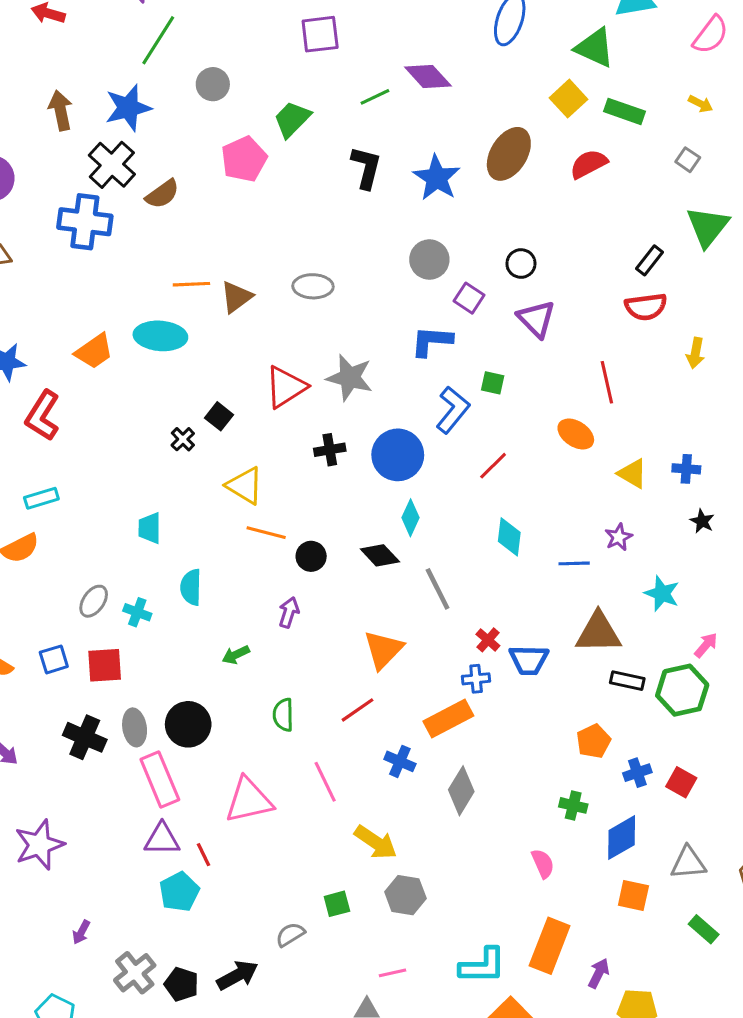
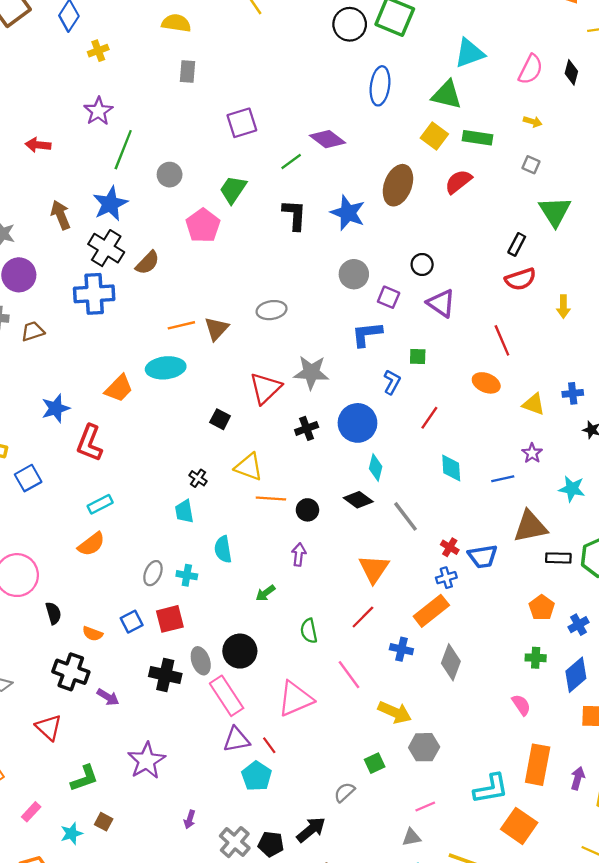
blue L-shape: (453, 410) -> (392, 382), size x0.7
black cross: (183, 439) -> (198, 478), moved

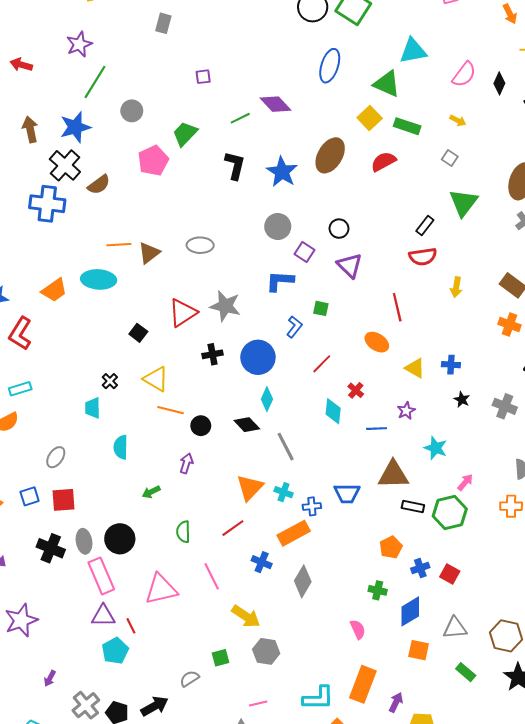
purple square: (242, 123) -> (203, 77), size x0.6
red cross: (450, 547) -> (356, 390), moved
cyan cross: (187, 575) -> (284, 492), moved

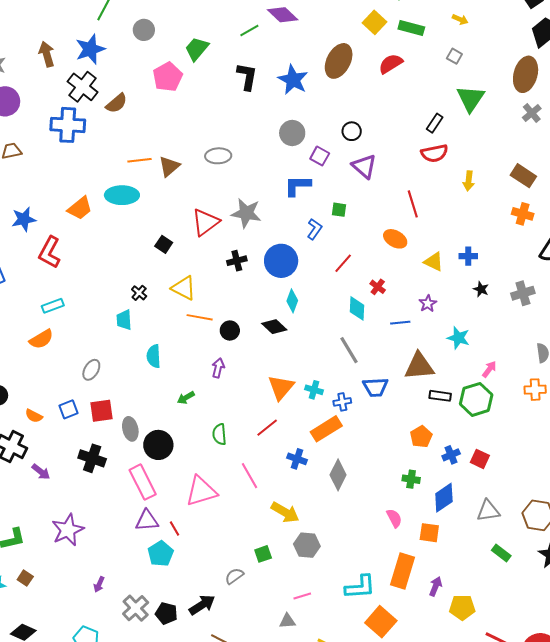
gray cross: (505, 406) -> (523, 293), turned -35
gray line: (286, 447) -> (349, 350), moved
gray ellipse: (84, 541) -> (130, 429), moved
orange square: (419, 650) -> (429, 533), moved

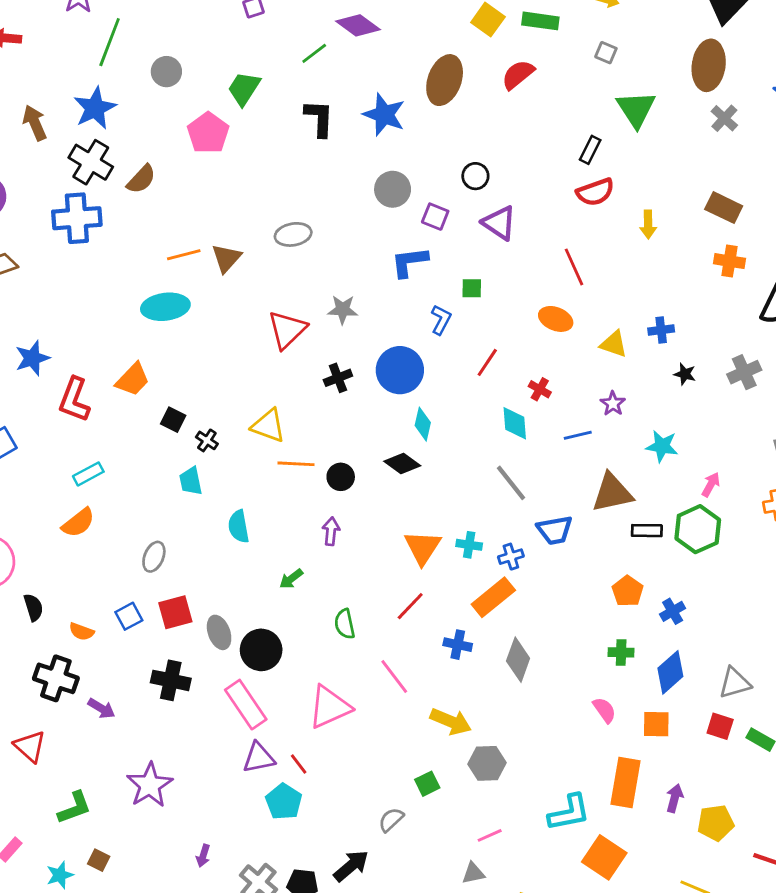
orange trapezoid: (80, 208) -> (133, 379), moved
gray star: (246, 213) -> (343, 310), size x0.7
black square: (164, 244) -> (173, 420), moved
red square: (480, 459) -> (720, 726), moved

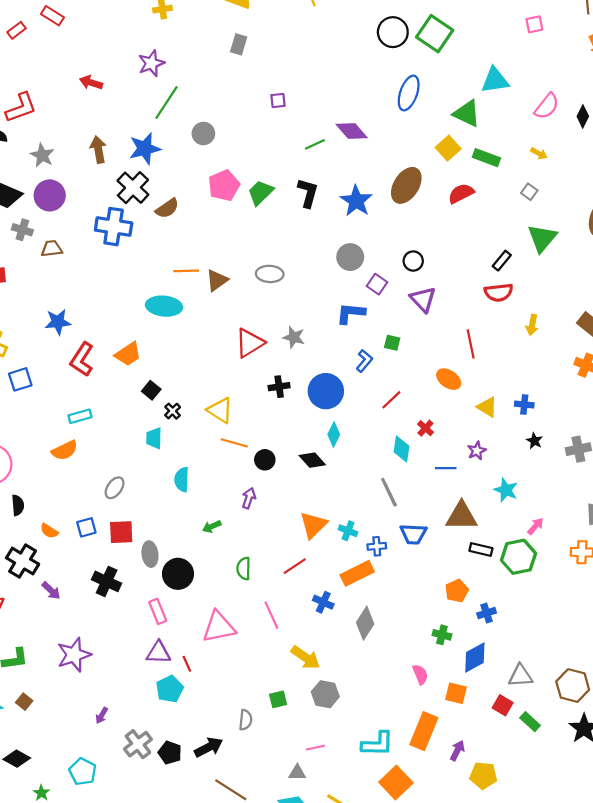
green trapezoid: (244, 88) -> (261, 193), moved
pink rectangle: (246, 705) -> (158, 611), size x0.7
gray semicircle: (391, 820) -> (246, 720), turned 126

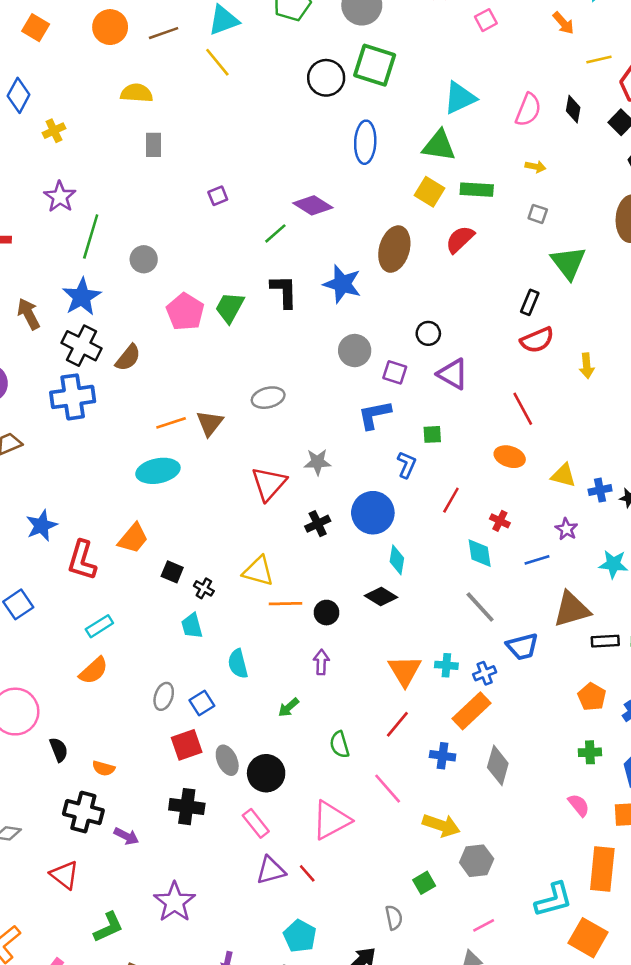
blue cross: (524, 405) -> (600, 490), moved
blue square: (86, 527) -> (202, 703), moved
cyan pentagon: (170, 689) -> (300, 936), moved

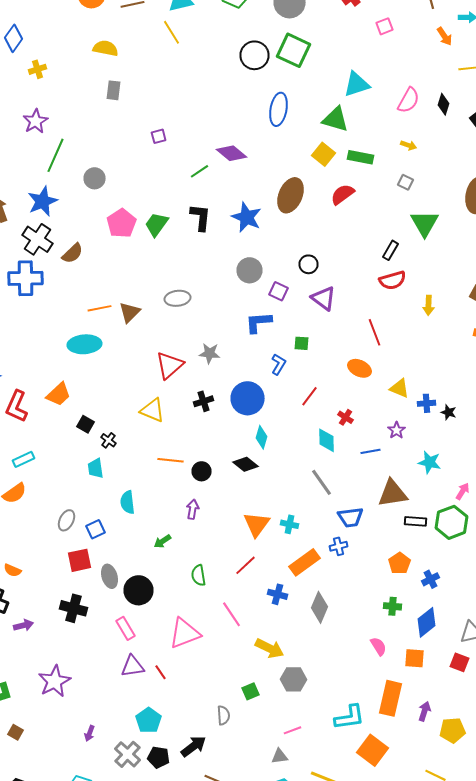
yellow triangle: (258, 571) -> (152, 410), moved
blue cross: (485, 673) -> (338, 546), moved
purple arrow: (126, 836) -> (24, 625), turned -48

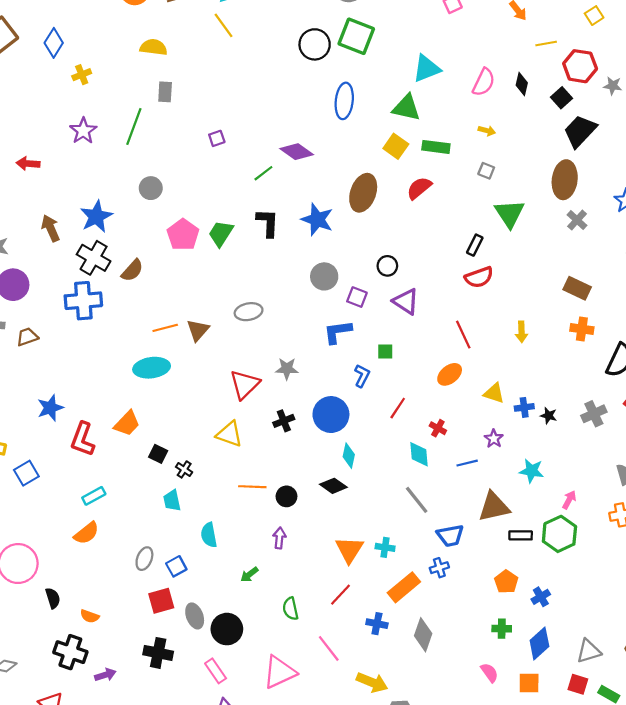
green line: (56, 155) -> (134, 126), moved
yellow arrow: (428, 305) -> (521, 332), moved
orange ellipse: (360, 368) -> (450, 374), turned -60

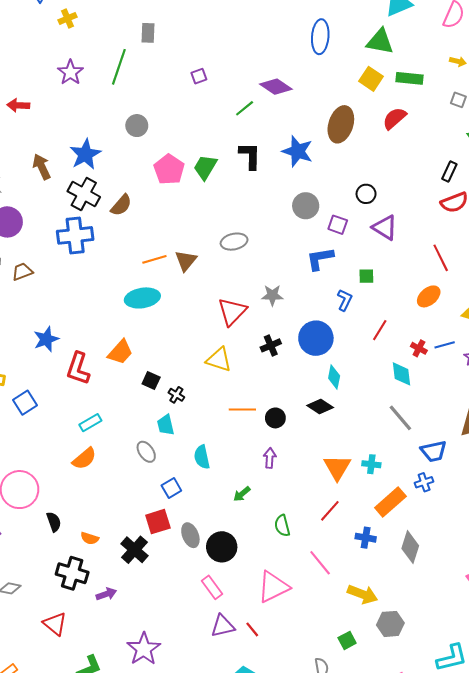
blue line: (467, 463) -> (445, 345), moved
gray ellipse: (144, 559) -> (146, 452), moved, turned -55
black cross: (158, 653) -> (134, 550), moved, turned 32

